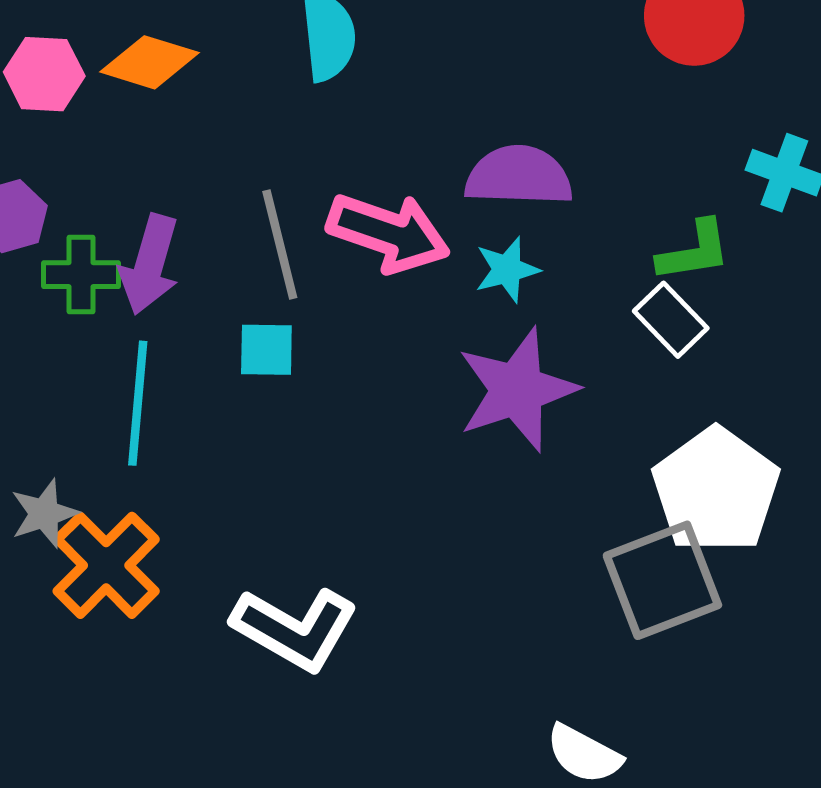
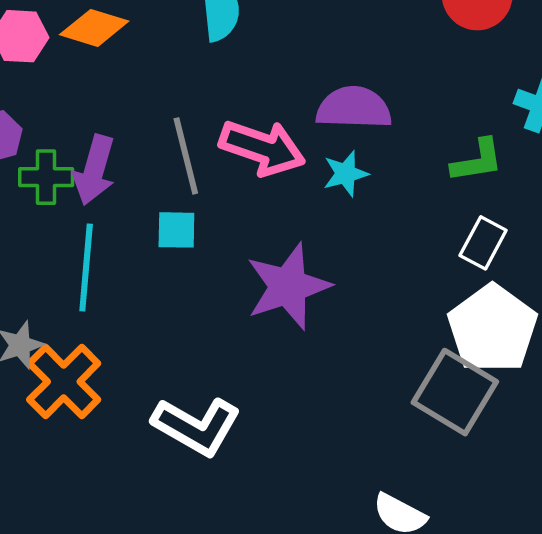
white rectangle: (671, 320) -> (483, 243), moved, turned 72
purple star: (517, 390) -> (288, 286), moved
gray square: (662, 580) -> (455, 392), turned -38

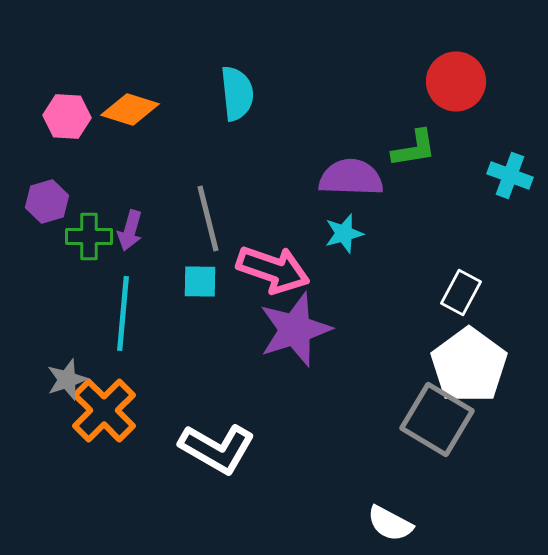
pink arrow: (262, 148) -> (273, 269), moved
green L-shape: (477, 161) -> (414, 148), moved
purple arrow: (94, 170) -> (130, 230), size x0.7

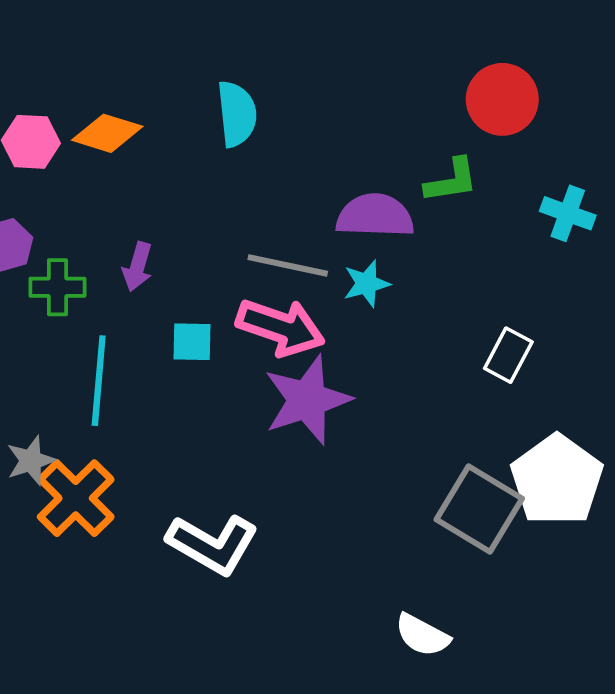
gray line: (208, 218) -> (288, 265), moved, turned -64
purple arrow: (130, 230) -> (137, 267), moved
white pentagon: (469, 365) -> (557, 480), moved

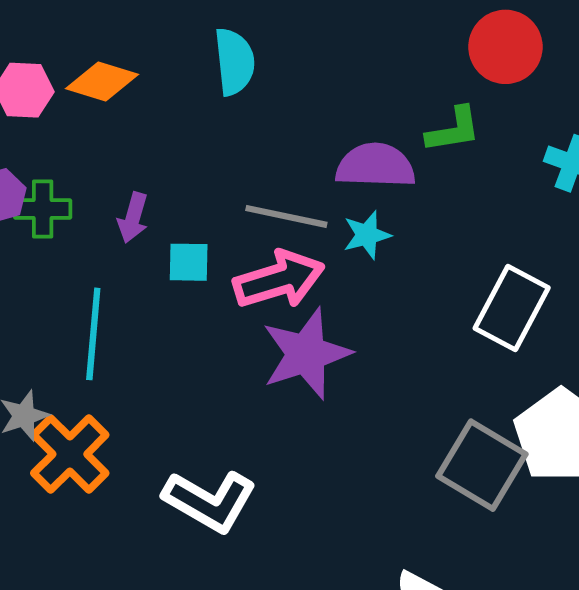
green cross: (57, 287) -> (43, 209), moved
pink arrow: (280, 327) -> (279, 280), turned -36
cyan square: (192, 342) -> (189, 262), moved
white rectangle: (508, 355) -> (512, 308), size x1.5

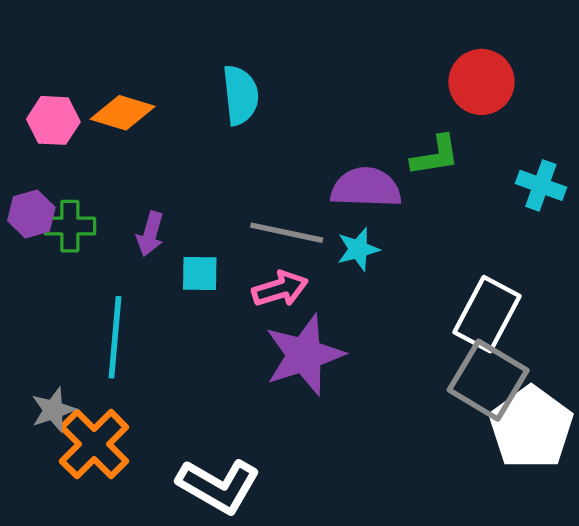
pink arrow: (279, 280) -> (280, 289), size x0.7
gray square: (482, 465) -> (488, 380), moved

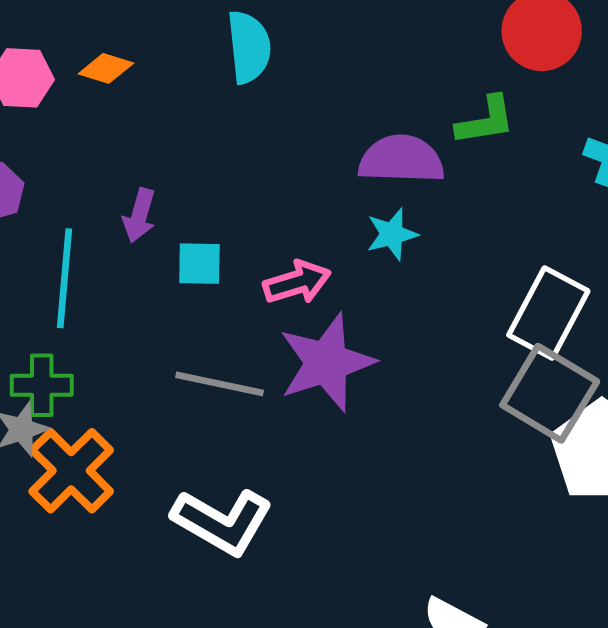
orange diamond: (123, 113) -> (106, 68), size x0.7
green cross: (70, 226) -> (42, 385), moved
gray line: (287, 233) -> (220, 384), moved
cyan line: (115, 337) -> (64, 278), moved

